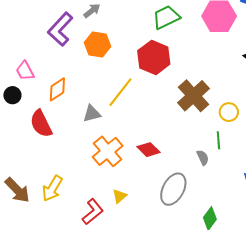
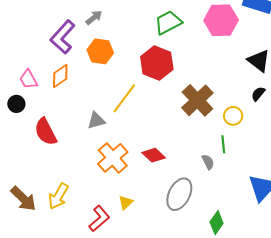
orange diamond: (57, 89) -> (60, 76), moved

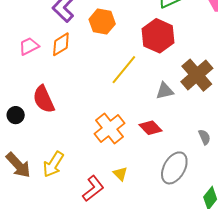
pink trapezoid: (28, 79) -> (29, 46), turned 90
black circle: (16, 104) -> (16, 115), moved
gray triangle: (96, 121) -> (165, 91), moved
yellow triangle: (126, 202) -> (120, 174), turned -35

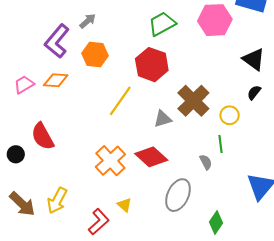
orange diamond: (61, 44) -> (56, 80), turned 40
red diamond: (151, 128) -> (151, 157), size x1.4

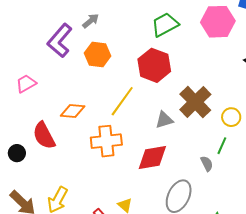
orange diamond: (56, 80) -> (73, 111), moved
green line: (221, 144) -> (222, 146), turned 30
red diamond: (151, 157) -> (152, 158), turned -52
orange cross: (110, 161) -> (106, 141), moved, turned 36

